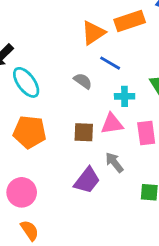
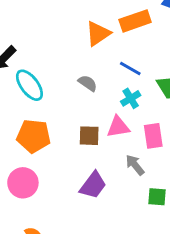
blue line: (110, 63) -> (130, 69), moved
cyan cross: (125, 96) -> (131, 98), turned -30
gray arrow: (114, 162) -> (135, 165), moved
pink circle: (22, 192) -> (23, 183), moved

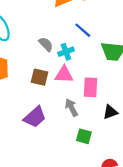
gray semicircle: (88, 83) -> (46, 44), moved
cyan cross: (131, 98) -> (66, 52), moved

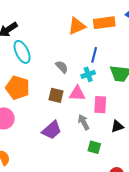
blue line: (83, 30) -> (94, 55), turned 63
cyan cross: (66, 52) -> (88, 74), moved

